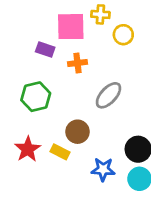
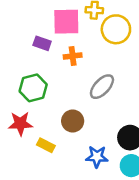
yellow circle: (123, 35) -> (116, 29), size x1.5
red star: (28, 149) -> (20, 124), moved, turned 30
yellow rectangle: (60, 152) -> (46, 145), moved

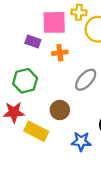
yellow rectangle: (46, 145) -> (36, 131), size x1.5

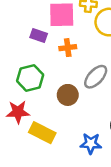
brown circle: (60, 110) -> (68, 95), moved

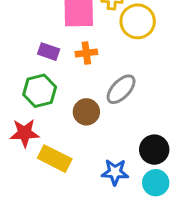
purple rectangle: (39, 35) -> (49, 52), moved

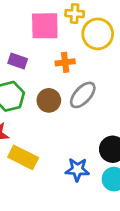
orange cross: (86, 53) -> (65, 62), moved
brown circle: (86, 112) -> (49, 100), moved

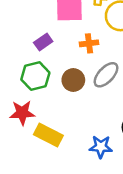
purple rectangle: (18, 61) -> (43, 42), turned -54

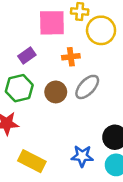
yellow rectangle: (48, 135) -> (32, 161), moved

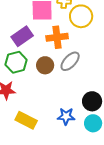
purple rectangle: (27, 55) -> (22, 36), size x1.5
orange cross: (71, 57) -> (57, 37), size x1.5

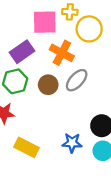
orange cross: (57, 37) -> (62, 53), turned 35

